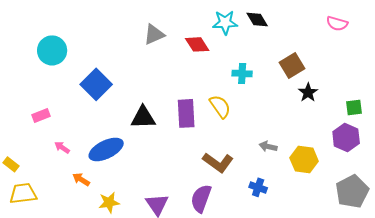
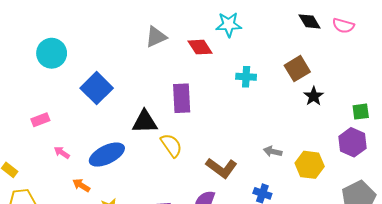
black diamond: (257, 19) -> (310, 21), moved
yellow semicircle: (220, 106) -> (171, 145), moved
purple rectangle: (186, 113) -> (182, 98), moved

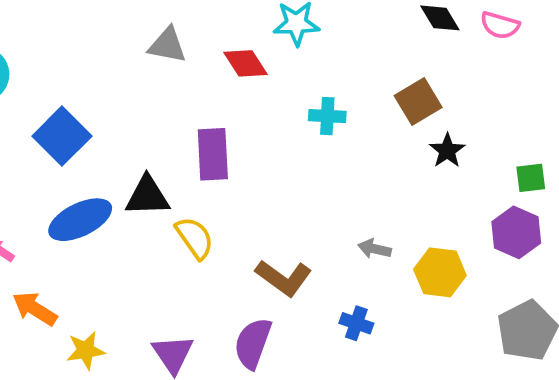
gray triangle: (156, 37) -> (167, 45), turned 35
blue ellipse: (107, 155) -> (80, 220), moved
orange arrow: (81, 185) -> (35, 309), size x1.4

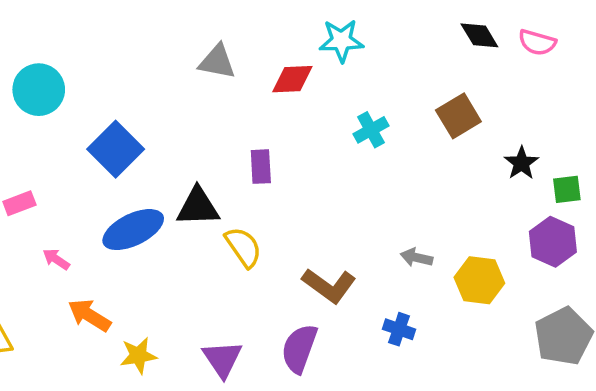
red diamond: (246, 63) -> (292, 79), turned -60
cyan cross: (327, 116) -> (371, 130), turned -32
black star: (447, 151) -> (521, 163), moved
purple rectangle: (213, 154) -> (261, 167), size x0.7

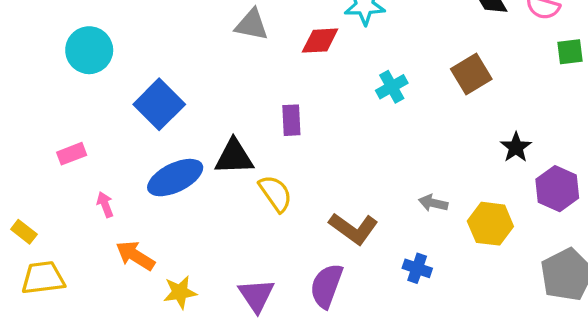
black star: (521, 163) -> (516, 147), moved
green square: (567, 189) -> (570, 52), moved
pink arrow: (56, 259) -> (105, 205), turned 35

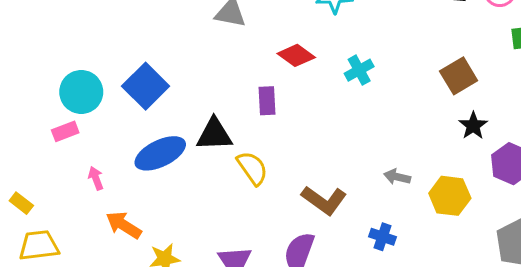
red diamond: (320, 41) -> (296, 55), moved, turned 39
cyan circle: (89, 50) -> (81, 92), moved
brown square: (471, 74) -> (459, 76), moved

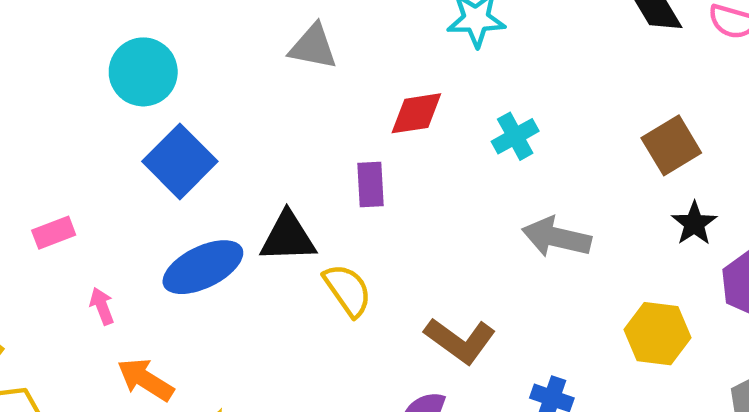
red diamond: (296, 55) -> (416, 113), turned -45
cyan circle: (81, 92) -> (143, 72), moved
gray arrow: (397, 177) -> (556, 237), moved, size x1.6

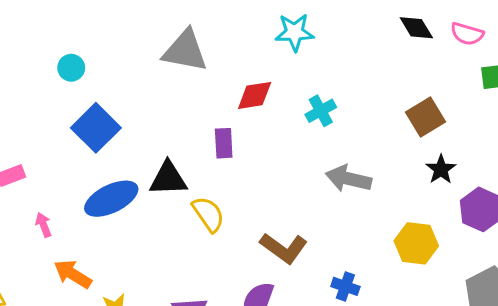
gray triangle: (313, 47) -> (185, 51), size x1.4
cyan circle: (143, 72) -> (71, 68), size x0.6

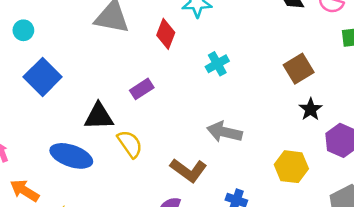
red diamond: (255, 95) -> (166, 34), moved, turned -60
purple rectangle: (224, 143) -> (142, 89), turned 60
gray arrow: (348, 179) -> (224, 132), moved
blue ellipse: (111, 199) -> (71, 156), moved, turned 45

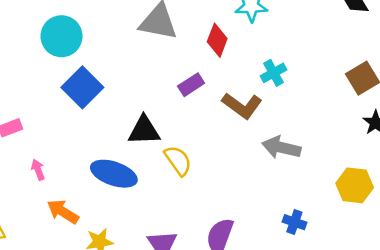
cyan circle: (23, 30) -> (61, 36), size x1.8
purple rectangle: (142, 89) -> (191, 85), moved
brown L-shape: (189, 170) -> (242, 106), moved

